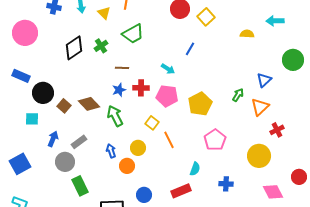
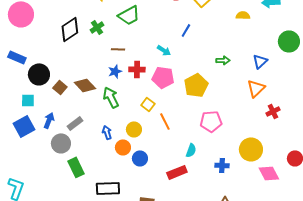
green arrow: (238, 95) -> (223, 60), moved, turned 56
pink pentagon: (215, 140) -> (211, 121), turned 30
yellow circle: (259, 156) -> (251, 149), moved
blue square: (20, 164) -> (24, 126), moved
blue circle: (144, 195) -> (140, 158), moved

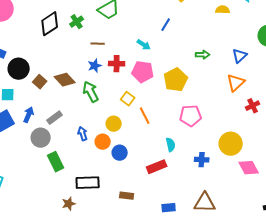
blue arrow: (107, 132) -> (83, 134), moved
cyan semicircle: (191, 150) -> (171, 145), turned -32

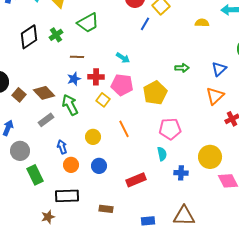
blue line: (166, 25) -> (145, 24), moved
yellow square: (128, 99) -> (103, 100), moved
gray rectangle: (55, 118) -> (46, 120), moved
orange circle: (103, 142) -> (71, 165), moved
cyan semicircle: (171, 145) -> (162, 154), moved

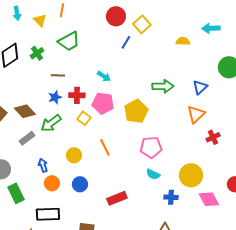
green arrow: (182, 68) -> (163, 86), size x1.5
green arrow: (70, 105) -> (51, 123), turned -100
cyan semicircle: (162, 154) -> (153, 174), moved, turned 128
blue cross: (181, 173) -> (171, 197), moved

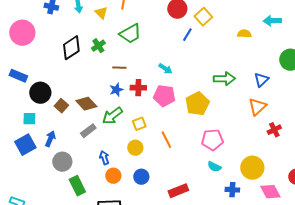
yellow square: (84, 118) -> (139, 124), moved, turned 32

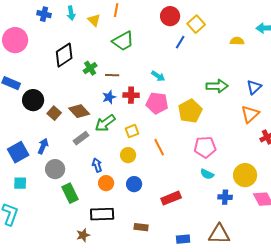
green cross: (98, 46) -> (90, 68), moved
cyan square: (29, 119) -> (20, 183), moved

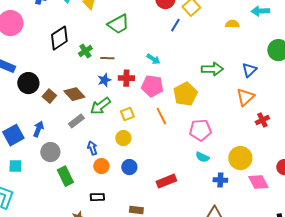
orange line: (159, 147) -> (161, 116), moved
black rectangle: (102, 214) -> (97, 197), size x0.6

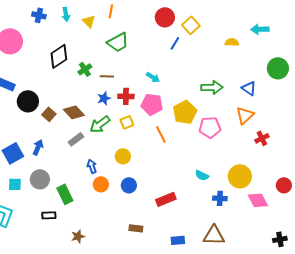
blue triangle: (249, 70) -> (249, 88), turned -42
yellow square: (127, 114) -> (127, 122), moved
pink pentagon: (200, 130) -> (210, 127), moved
gray circle: (50, 152) -> (40, 179), moved
black rectangle: (97, 197) -> (49, 215), moved

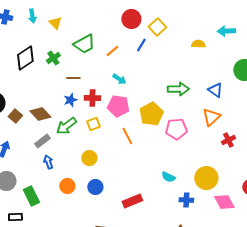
orange line: (111, 11) -> (112, 51), moved, turned 40
green cross: (85, 69) -> (53, 58), moved
blue arrow: (92, 166) -> (48, 162), moved

